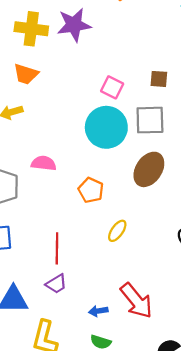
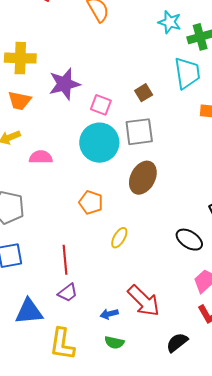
purple star: (74, 25) -> (65, 84), moved
brown square: (159, 79) -> (144, 93), turned -30
pink semicircle: (44, 163) -> (41, 157), moved

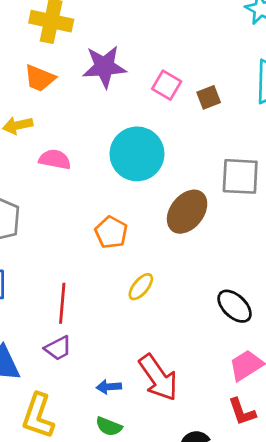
pink square: (101, 105) -> (167, 85), moved
gray square: (139, 132) -> (240, 176), moved

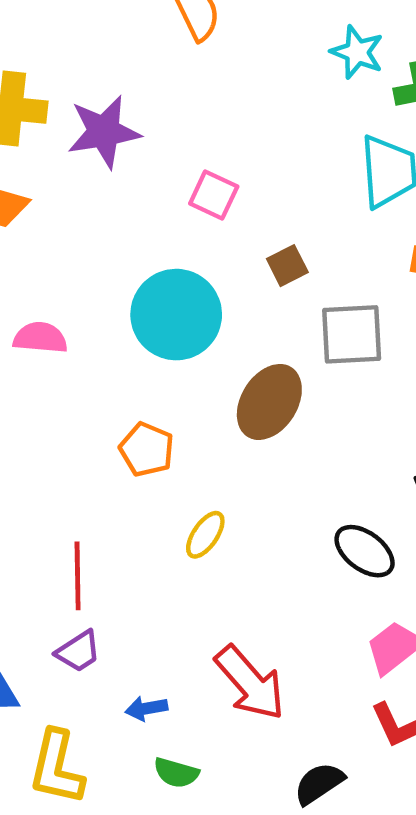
purple star: (104, 67) -> (104, 132), moved
brown square: (209, 97) -> (287, 266), moved
blue arrow: (109, 387) -> (146, 708), moved

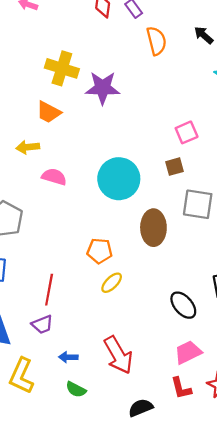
pink square: (214, 195) -> (187, 132), moved, turned 30
brown ellipse: (269, 402) -> (153, 228), turned -44
orange pentagon: (147, 450) -> (100, 251), moved, turned -30

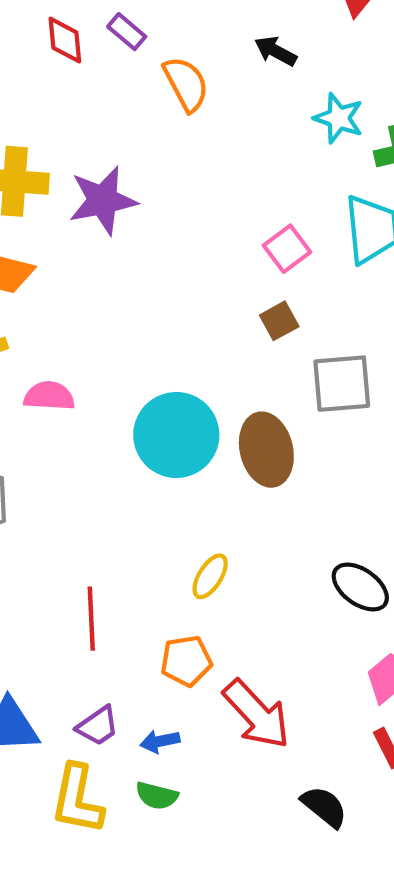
cyan circle: (119, 179) -> (176, 435), moved
orange pentagon: (100, 251) -> (186, 661), moved
purple trapezoid: (42, 324) -> (98, 726), moved
green semicircle: (76, 389) -> (157, 796), moved
black semicircle: (141, 408) -> (324, 807), turned 75

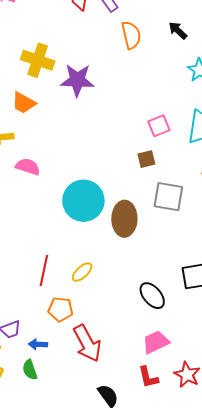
red line: (91, 619) -> (44, 270), moved
green semicircle: (157, 796) -> (30, 370), turned 42

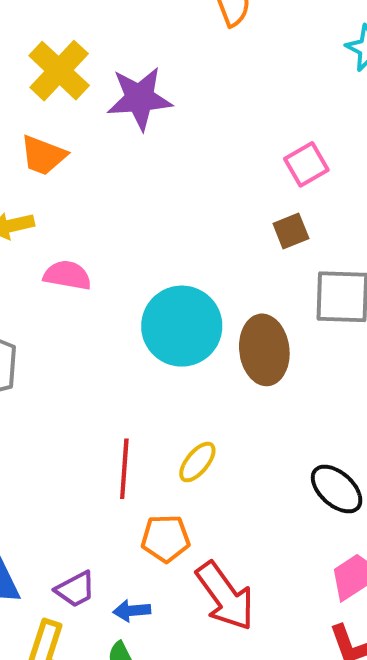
yellow cross: (38, 60) -> (59, 71), turned 32

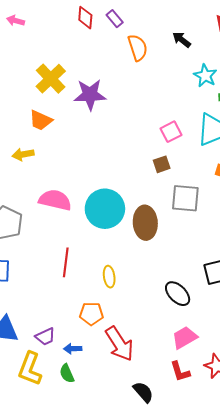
pink semicircle: (67, 275) -> (55, 200), moved, size x1.4
yellow ellipse: (197, 462) -> (109, 277), turned -50
red line: (124, 469) -> (66, 262), moved

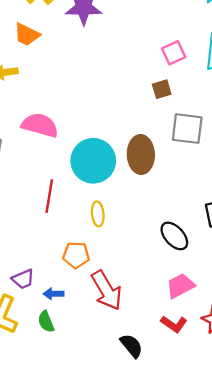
cyan circle: (105, 209) -> (93, 161), moved
red L-shape: (180, 371) -> (174, 324), turned -40

